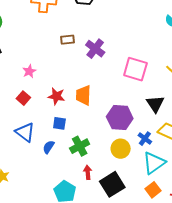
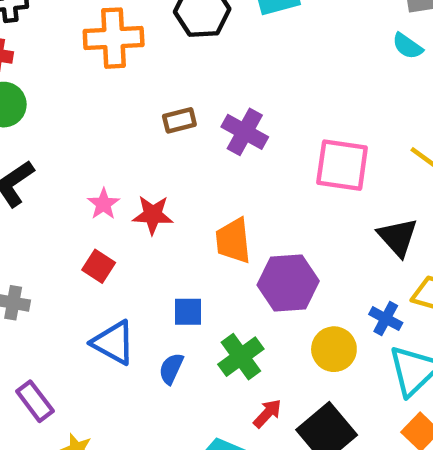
red star: (56, 96) -> (153, 215), moved
purple hexagon: (120, 118) -> (288, 283), moved
red arrow: (88, 172) -> (267, 413), turned 56

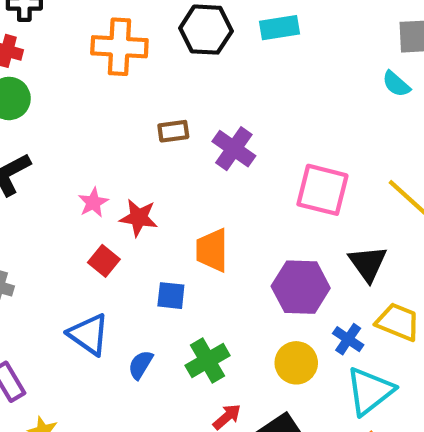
red square: (99, 266) -> (104, 261), moved
purple hexagon: (288, 283) -> (301, 287), moved
blue square: (188, 312) -> (171, 296), moved

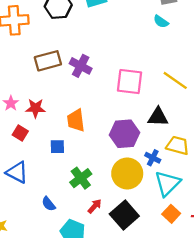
brown rectangle: (173, 131) -> (48, 61), size x1.6
black triangle: (368, 263) -> (158, 117), turned -45
yellow circle: (296, 363) -> (127, 173), size x1.4
blue semicircle: (140, 365) -> (49, 204), moved, turned -63

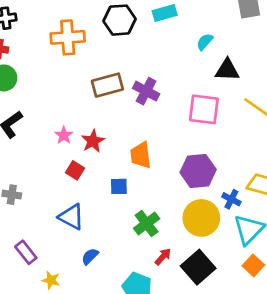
cyan semicircle: (161, 22) -> (205, 42), moved, turned 98
red star: (35, 108) -> (93, 141), turned -30
black triangle: (158, 117) -> (227, 70), moved
blue semicircle: (49, 204) -> (90, 256), moved, turned 84

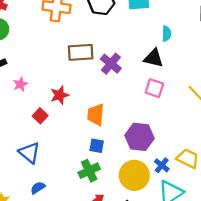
cyan semicircle: (205, 42) -> (167, 34), turned 128
black triangle: (227, 70) -> (153, 58), moved
pink square: (204, 109) -> (154, 88), size x0.7
pink star: (64, 135) -> (20, 84), moved
blue square: (119, 186) -> (97, 146), moved

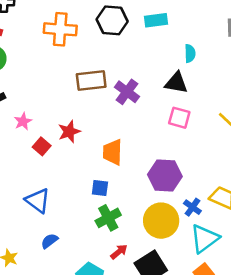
red square: (40, 116) -> (42, 146), moved
blue square: (97, 146) -> (100, 188), moved

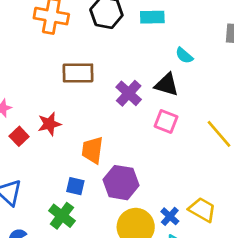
cyan semicircle: (190, 53) -> (184, 55), turned 126
purple cross: (127, 92) -> (129, 93), moved
purple hexagon: (165, 175) -> (121, 183), moved
green cross: (108, 218) -> (62, 216), moved, turned -30

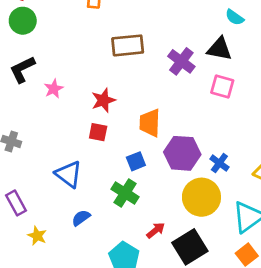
red square: (19, 136) -> (98, 132), moved, turned -30
blue square: (75, 186) -> (136, 161), turned -30
blue cross: (170, 216) -> (219, 163), moved

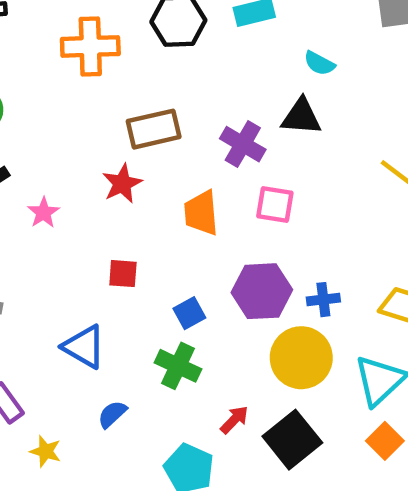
pink square: (222, 87) -> (275, 204), moved
red star: (103, 100) -> (122, 183), moved
orange trapezoid: (150, 123) -> (201, 213), moved
blue cross: (219, 163) -> (323, 300), turned -36

